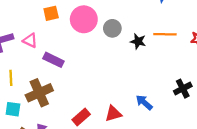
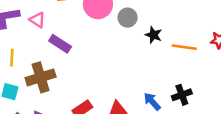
orange line: (165, 34) -> (184, 47), moved
black cross: (183, 89) -> (182, 95), moved

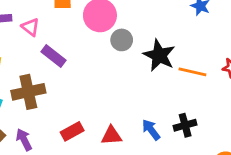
gray circle: (128, 18) -> (122, 40), moved
black star: (154, 35) -> (159, 55), size x1.6

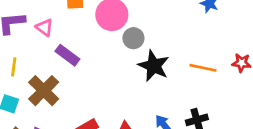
black star: (159, 55) -> (154, 66), moved
brown cross: (28, 92) -> (44, 91), turned -32

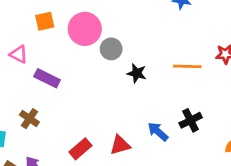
black star: (154, 66) -> (137, 73), size x0.6
brown cross: (44, 91) -> (29, 119), size x0.6

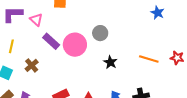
pink circle: (85, 29) -> (75, 45), moved
black star: (137, 73) -> (110, 62), moved

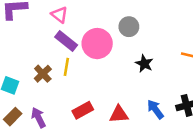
pink triangle: (36, 20) -> (59, 15), moved
yellow line: (11, 46) -> (66, 67), moved

